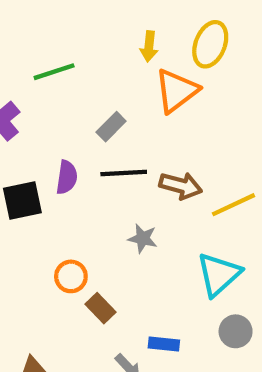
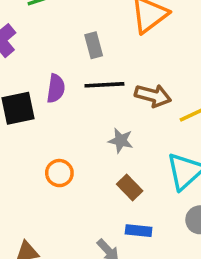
gray rectangle: (111, 127) -> (94, 45), turned -60
brown rectangle: (100, 308) -> (130, 187), moved

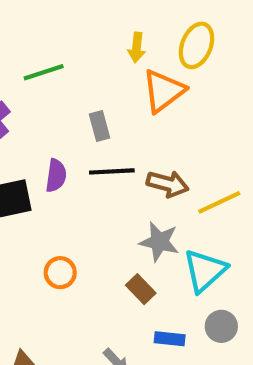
gray star: (121, 141) -> (159, 242), moved, size x1.4
blue rectangle: (139, 231) -> (170, 339), moved

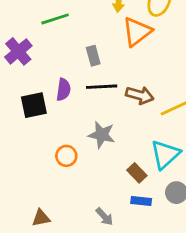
gray star: (159, 242) -> (102, 135), moved
brown rectangle: (141, 289) -> (137, 173), moved

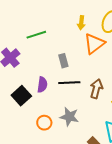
brown arrow: (140, 95) -> (96, 89), turned -90
black square: (34, 105) -> (21, 96), turned -30
orange circle: (66, 156) -> (44, 123), moved

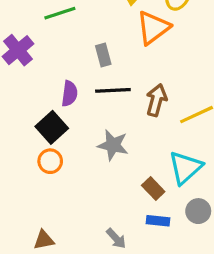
black square: (21, 96) -> (52, 127), moved
orange circle: (44, 123) -> (50, 161), moved

